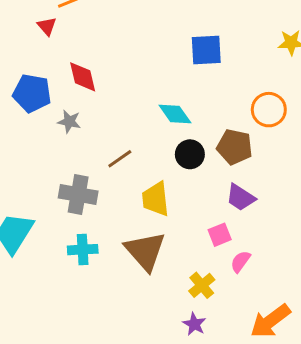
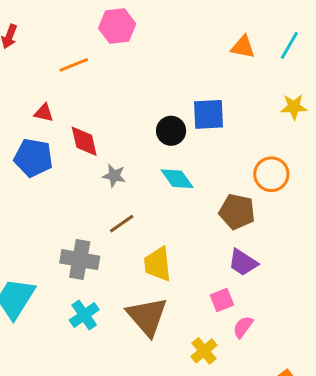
red triangle: (47, 26) -> (44, 113), moved, turned -36
gray star: (69, 122) -> (114, 176), moved
black circle: (190, 154) -> (171, 131), moved
cyan cross: (83, 250) -> (84, 315), turned -32

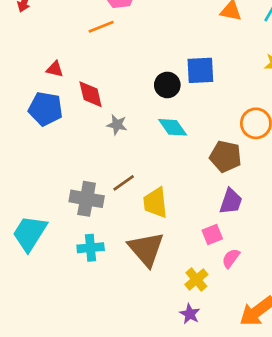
orange line: (74, 65) -> (101, 27), moved
brown line: (122, 224) -> (124, 183), moved
purple trapezoid: (243, 263) -> (231, 201), turned -104
cyan cross: (84, 315) -> (91, 248), turned 30

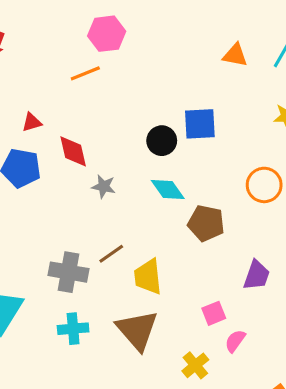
red triangle: (55, 69) -> (32, 122), turned -30
brown pentagon: (226, 156) -> (206, 223), moved
purple trapezoid: (231, 201) -> (256, 275), moved

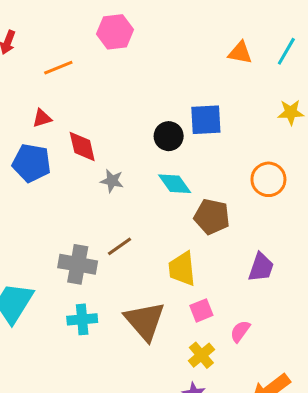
orange line: (85, 73) -> (58, 68), moved
yellow trapezoid: (148, 277) -> (182, 269), moved
pink square: (214, 313) -> (201, 310), moved

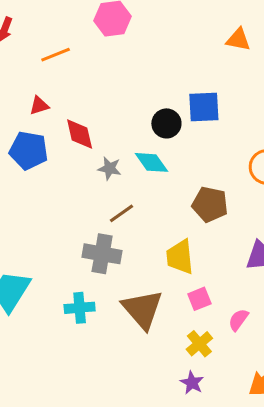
cyan diamond: (175, 184) -> (151, 162), moved
brown line: (119, 246) -> (122, 213), moved
gray cross: (78, 264) -> (102, 254), moved

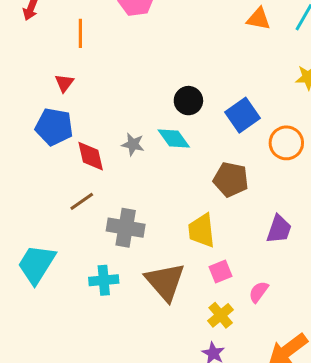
orange line: (56, 55) -> (80, 33), turned -68
red triangle: (39, 105) -> (64, 83), turned -36
blue square: (204, 107) -> (242, 115), moved, turned -32
red diamond: (80, 134) -> (91, 156), moved
brown line: (122, 213) -> (82, 201), moved

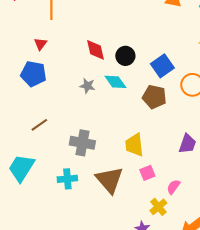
red diamond: (91, 156) -> (95, 50), moved
brown pentagon: (231, 179) -> (154, 97), moved
brown line: (82, 201) -> (39, 125), moved
yellow cross: (221, 315) -> (158, 207), moved

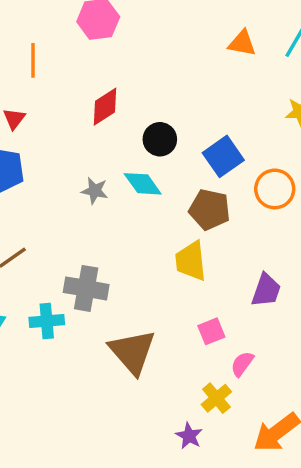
red diamond: (95, 50) -> (105, 107), moved, turned 70
yellow trapezoid: (134, 145) -> (191, 261), moved
pink square: (147, 173) -> (211, 331), moved
cyan cross: (67, 179) -> (47, 321), moved

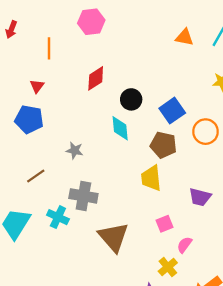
cyan diamond: (143, 184) -> (120, 128), turned 30
gray star: (95, 191) -> (75, 150), moved
purple trapezoid: (266, 290) -> (200, 197), turned 85
cyan cross: (47, 321) -> (58, 217), turned 30

